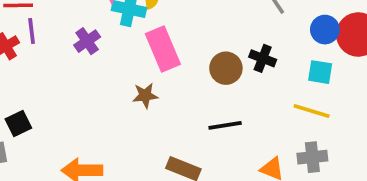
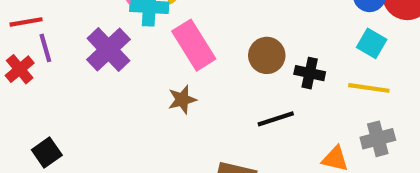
purple cross: (87, 41) -> (108, 49), size x1.5
black cross: (263, 58) -> (310, 73), moved
cyan square: (320, 72) -> (372, 43), turned 30

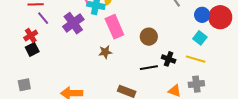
purple line: (45, 48) -> (43, 18), turned -32
red cross: (20, 69) -> (31, 36), moved
black cross: (310, 73) -> (169, 59), moved
black square: (47, 153) -> (32, 49), moved

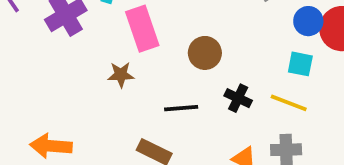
cyan square: (200, 38) -> (300, 64), turned -32
black line: (149, 68) -> (181, 108), moved

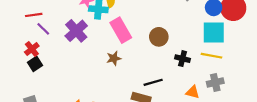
cyan square: (300, 64) -> (214, 32), size x1.6
black line: (181, 108) -> (153, 82), moved

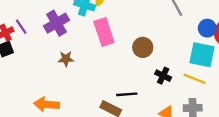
purple line: (43, 29) -> (21, 27), moved
brown star: (114, 58) -> (66, 59), moved

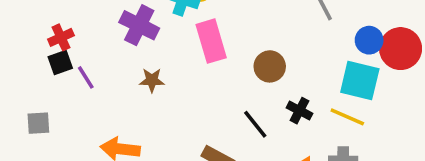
purple cross: (56, 23) -> (139, 25), turned -35
purple line: (21, 27) -> (86, 77), moved
black line: (127, 94) -> (255, 124), moved, turned 54

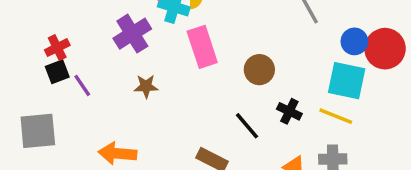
purple cross: (139, 25) -> (132, 34), turned 33
gray square: (38, 123) -> (38, 131), size x1.6

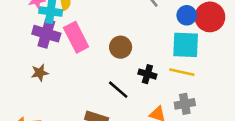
purple cross: (132, 34) -> (46, 34), moved, turned -32

